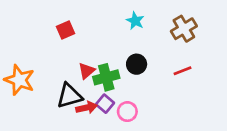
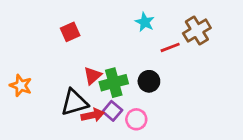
black circle: (137, 64) -> (149, 81), moved
red line: (183, 71) -> (170, 47), moved
orange star: (19, 80) -> (21, 86), size x0.7

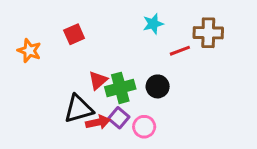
cyan star: (145, 22) -> (153, 24), turned 30
brown cross: (197, 31) -> (208, 33), turned 32
orange star: (21, 86) -> (29, 51), moved

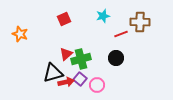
red square: (74, 34) -> (64, 19), moved
black circle: (158, 86) -> (116, 58), moved

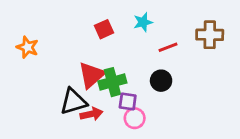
red square: (64, 19) -> (104, 29), moved
brown cross: (140, 22) -> (210, 35), moved
red triangle: (66, 54) -> (91, 75), size x1.5
purple square: (80, 79) -> (128, 102), moved, turned -32

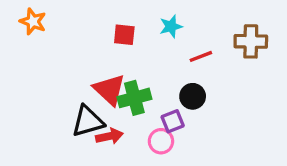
red square: (104, 29) -> (124, 35), turned 30
orange star: (27, 47) -> (33, 21), moved
red triangle: (91, 75) -> (109, 90), turned -36
purple square: (128, 102) -> (173, 121), moved, turned -30

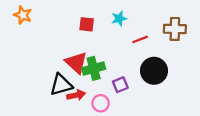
black circle: (193, 96) -> (154, 71), moved, size x1.5
pink circle: (161, 141) -> (101, 103), moved

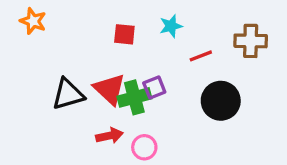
black triangle: (61, 85) -> (68, 94), moved
purple square: (120, 85) -> (154, 87), moved

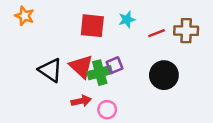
red square: (124, 34) -> (92, 26), size x1.5
red line: (201, 56) -> (157, 33), moved
black triangle: (68, 94) -> (50, 70), turned 50

